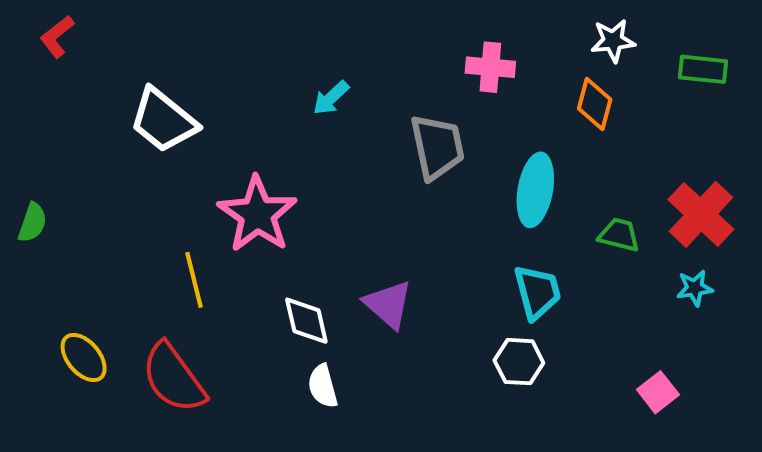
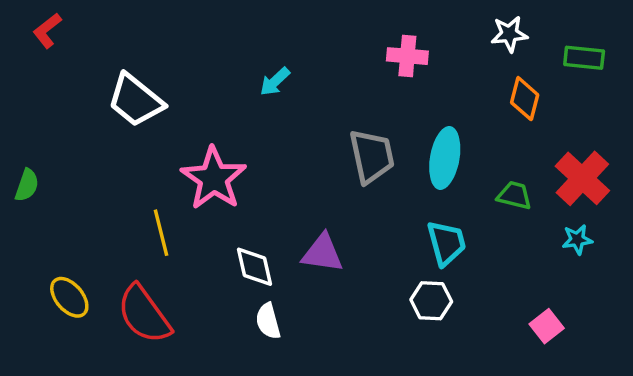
orange diamond: (595, 104) -> (525, 99), moved
gray trapezoid: (437, 147) -> (372, 156), moved
purple triangle: (388, 304) -> (322, 253), turned -33

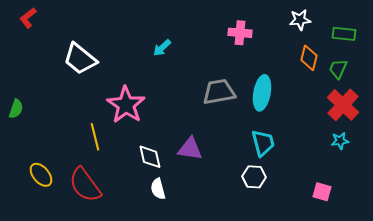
gray trapezoid: (372, 156) -> (219, 92), turned -88
green trapezoid: (514, 195) -> (338, 69), moved, turned -80
pink square: (547, 326) -> (322, 192), turned -36

